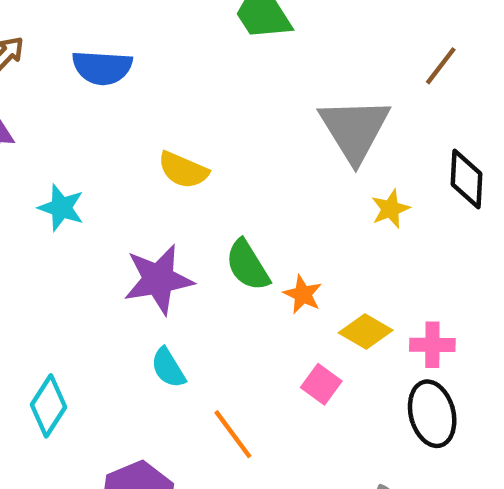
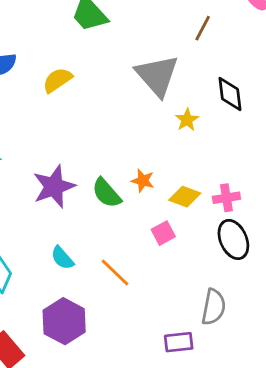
yellow semicircle: (183, 170) -> (57, 80), moved, turned 132
green semicircle: (248, 265) -> (107, 193), moved
cyan semicircle: (168, 368) -> (62, 258), moved
pink square: (321, 384) -> (163, 233), turned 35

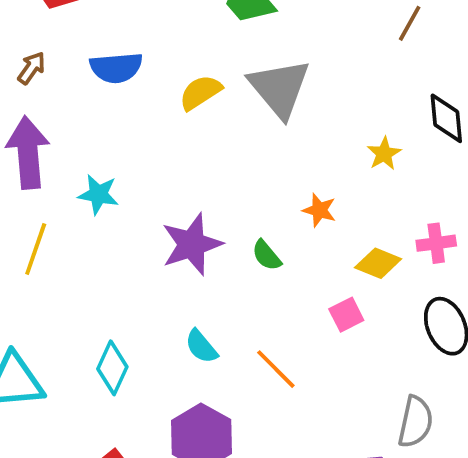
gray triangle: (157, 76) -> (279, 88), moved
orange star: (143, 181) -> (319, 210), moved
green semicircle: (107, 193) -> (267, 255), size x0.7
pink cross: (226, 198) -> (436, 243), moved

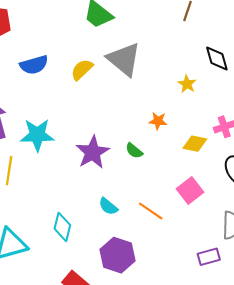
cyan star: (98, 194) -> (37, 135), size x1.5
pink square: (346, 315) -> (190, 190), moved, size x1.4

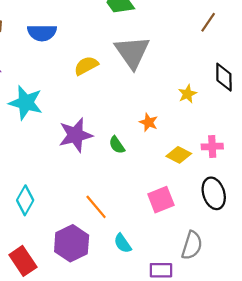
yellow semicircle: (82, 70) -> (86, 66), moved
cyan semicircle: (108, 206) -> (123, 243), moved
orange line: (151, 211) -> (96, 207), moved

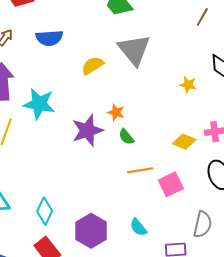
yellow star: (187, 94) -> (188, 85), turned -30
orange star: (149, 122) -> (116, 112), moved
cyan diamond: (25, 200) -> (45, 211), moved
orange line: (96, 207) -> (140, 170), moved, turned -55

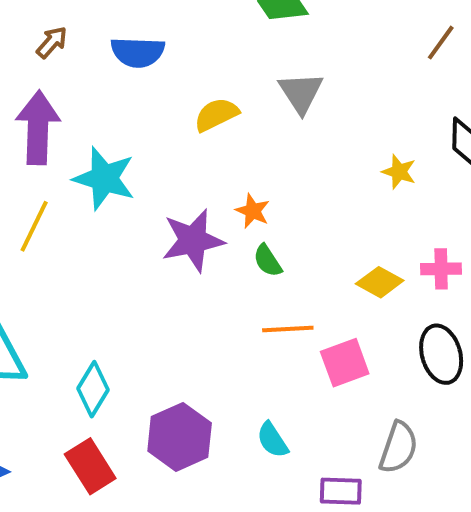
gray triangle: (134, 50) -> (301, 93), size x0.7

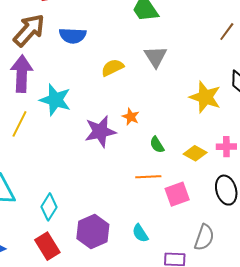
brown arrow: (52, 42) -> (29, 30), size x2.0
yellow star: (399, 172) -> (205, 97), size x1.8
green semicircle: (268, 261) -> (157, 145), moved

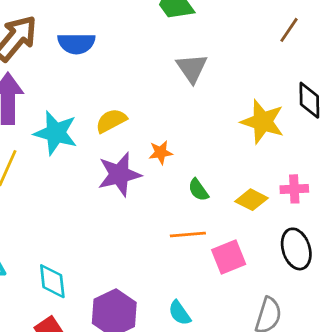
yellow semicircle: (113, 68) -> (111, 121), moved
orange star: (131, 117) -> (161, 152), turned -30
cyan diamond: (49, 207) -> (52, 281), turned -36

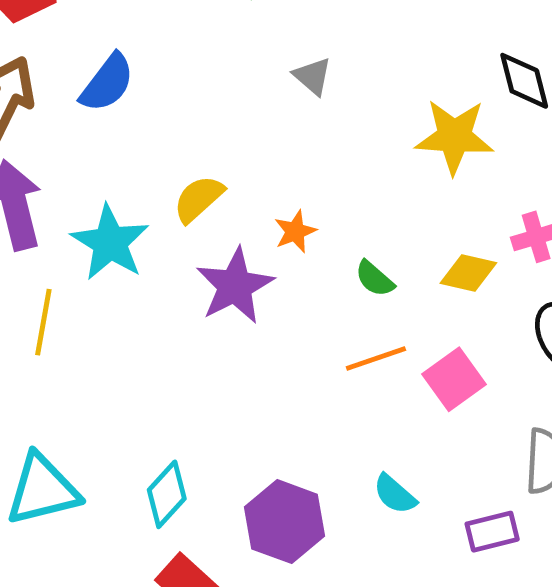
blue semicircle: (76, 43) -> (107, 83), turned -39
gray triangle: (192, 68) -> (313, 76), size x0.7
cyan star: (56, 133) -> (110, 243), turned 30
cyan diamond: (52, 281) -> (167, 494), turned 63

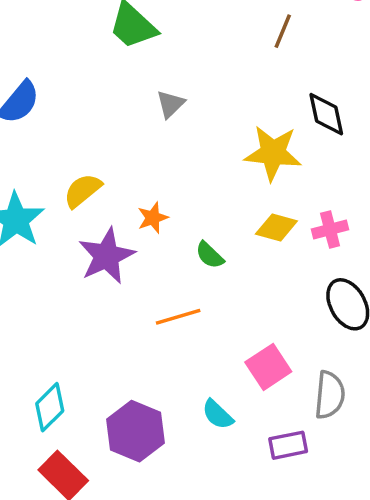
gray triangle: (313, 76) -> (170, 104), turned 32
yellow diamond: (468, 273) -> (276, 227), moved
orange line: (376, 359) -> (178, 317), moved
pink square: (454, 379) -> (268, 367), moved

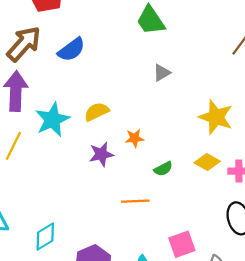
green semicircle: (210, 255) -> (163, 169), turned -84
purple star: (107, 256) -> (101, 154), size x0.7

